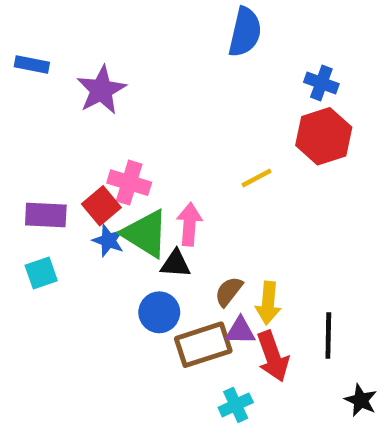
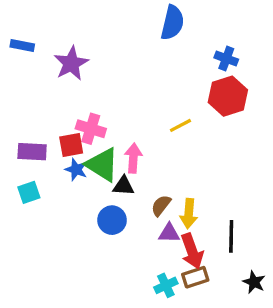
red square: (101, 206) -> (71, 145), turned 30
brown rectangle: (203, 345) -> (195, 277), moved, size x0.7

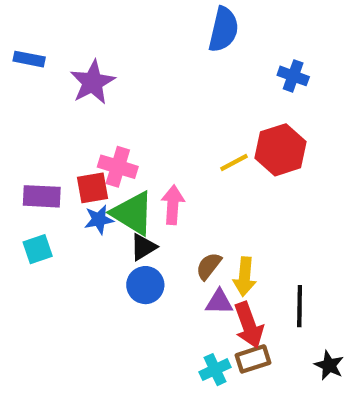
red hexagon: (228, 96) -> (280, 150), moved
blue star: (76, 170) -> (99, 220), turned -30
black triangle: (123, 186) -> (143, 247), moved, turned -35

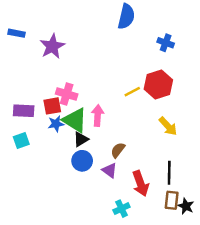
yellow arrow: (245, 277) -> (168, 126), moved, turned -48
purple triangle: (219, 302) -> (110, 170), moved, turned 35
brown rectangle: (253, 359) -> (172, 200), moved, turned -66

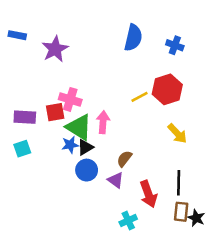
blue semicircle: (126, 16) -> (133, 38), moved
blue star: (56, 124) -> (70, 145), moved

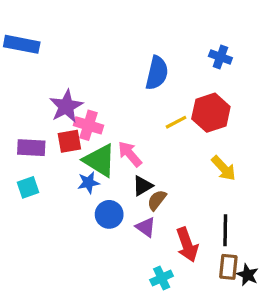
blue rectangle: (17, 35) -> (22, 44), size x1.5
blue semicircle: (133, 38) -> (157, 73), moved
purple star: (55, 49) -> (66, 106), moved
pink arrow: (103, 122) -> (130, 154), turned -45
black triangle: (85, 147) -> (143, 186), moved

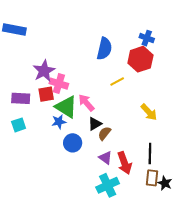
red hexagon: (211, 113) -> (140, 59), moved
purple triangle: (146, 227) -> (105, 158), moved
cyan cross: (162, 278) -> (108, 185), size x1.5

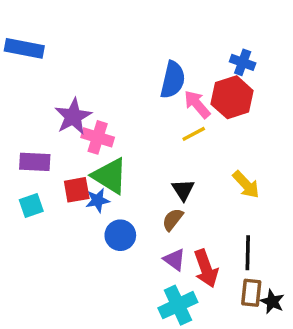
red square: (46, 94) -> (77, 190), moved
pink arrow: (86, 103) -> (197, 104), moved
black triangle: (95, 124) -> (183, 190), moved, turned -32

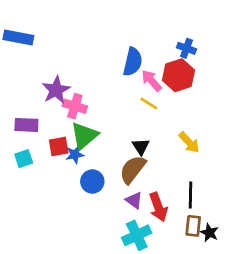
yellow line: (194, 134) -> (149, 103), turned 60
green triangle: (110, 176) -> (84, 136), turned 48
brown semicircle: (173, 220) -> (133, 169), size x1.6

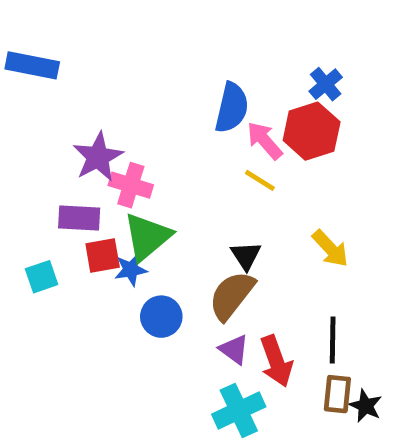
blue cross: (186, 48) -> (326, 84), turned 30
purple rectangle: (26, 125) -> (79, 218), moved

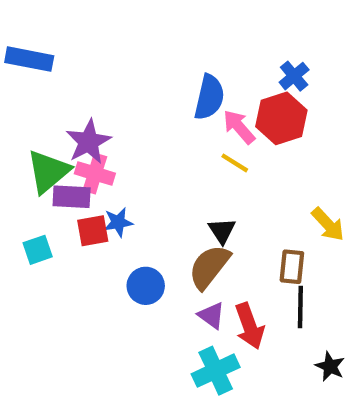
pink cross: (131, 185) -> (95, 174), moved
green triangle: (147, 237) -> (48, 171), moved
yellow arrow: (330, 248) -> (328, 224), moved
blue star: (131, 270) -> (118, 222), moved
brown rectangle: (337, 394) -> (292, 267), moved

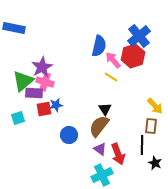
blue cross: (294, 76) -> (139, 36), size x1.6
brown rectangle: (292, 267) -> (151, 126), moved
black star: (330, 366) -> (155, 163), moved

